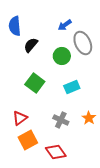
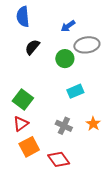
blue semicircle: (15, 26) -> (23, 17), moved
gray ellipse: (83, 43) -> (87, 45), turned -75
green square: (35, 83) -> (23, 100), moved

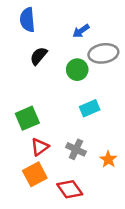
green square: (23, 100) -> (27, 118), turned 30
red triangle: (21, 124) -> (40, 147), moved
orange star: (93, 124) -> (108, 159), moved

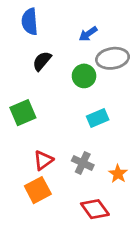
green square: (27, 118) -> (23, 113), moved
red diamond: (70, 189) -> (95, 209), moved

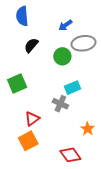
gray cross: (83, 163) -> (60, 104), moved

